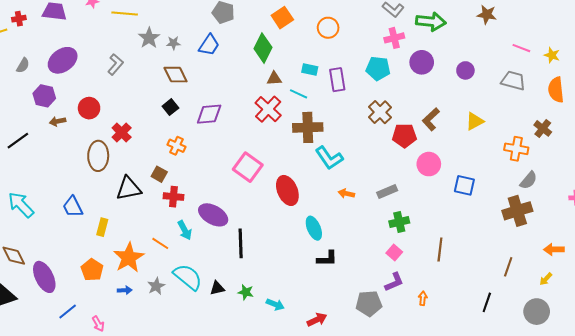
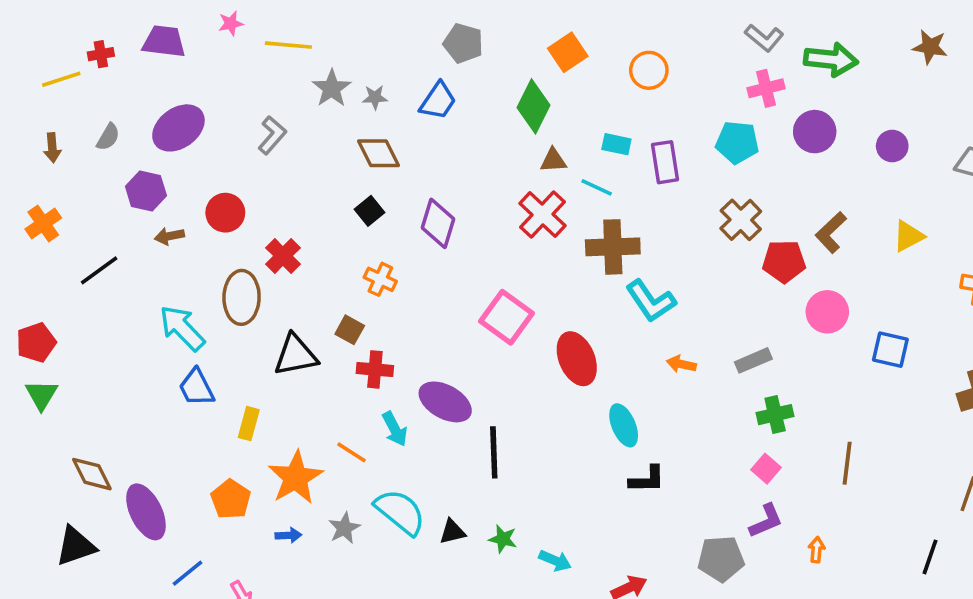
purple diamond: (209, 114) -> (438, 223), turned -68
cyan arrow: (21, 205) -> (182, 328), moved

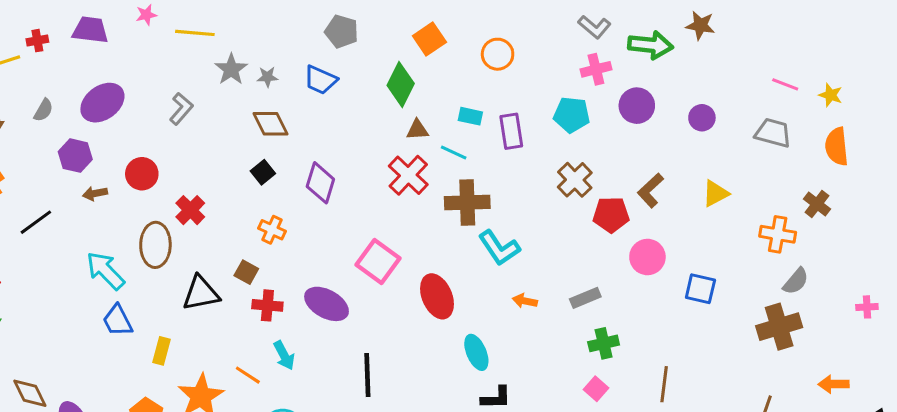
brown star: (930, 47) -> (700, 25), moved
blue trapezoid: (438, 101) -> (320, 80), turned 80
purple ellipse: (445, 402) -> (327, 304), moved

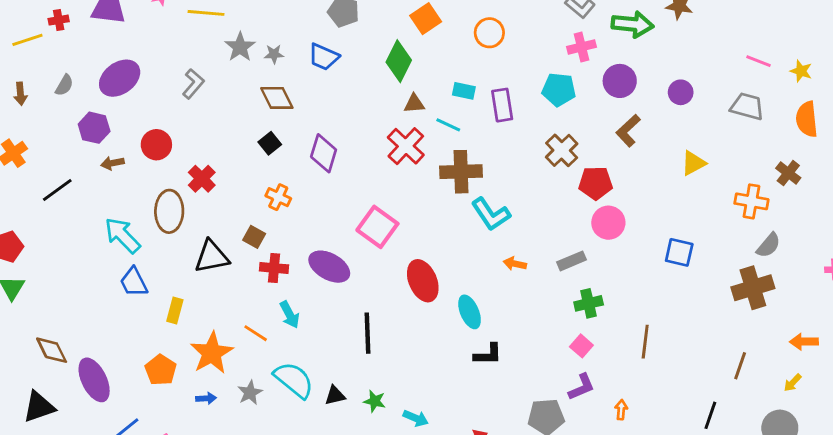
brown L-shape: (650, 190) -> (628, 131), moved
pink circle: (647, 257) -> (608, 223), moved
red ellipse: (437, 296) -> (423, 281), moved

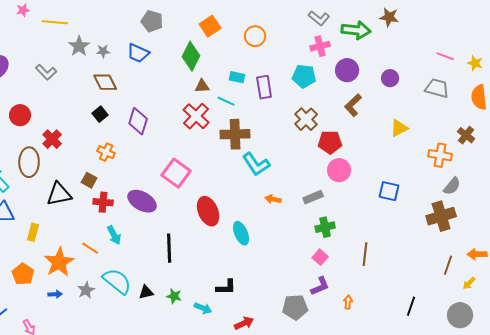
gray L-shape: (193, 84) -> (46, 72), turned 95
black L-shape: (488, 354) -> (226, 287), moved
brown line: (740, 366) -> (448, 265), moved

